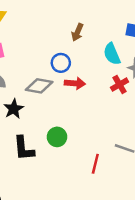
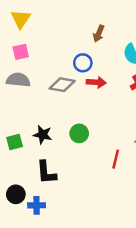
black star: (14, 109) -> (43, 135), moved, turned -30
black L-shape: (24, 148) -> (46, 172), moved

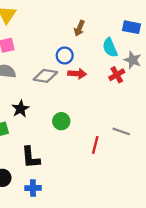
black star: (43, 135) -> (20, 109), moved, turned 30
blue cross: (37, 205) -> (33, 188), moved

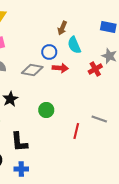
cyan semicircle: (110, 48) -> (74, 45), moved

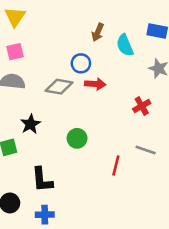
cyan semicircle: (74, 45) -> (125, 45), moved
red cross: (95, 69) -> (142, 106), moved

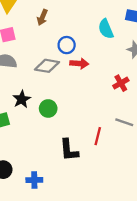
brown arrow: (98, 32) -> (42, 17), moved
green circle: (77, 138) -> (48, 108), moved
black L-shape: (42, 180) -> (69, 150), moved

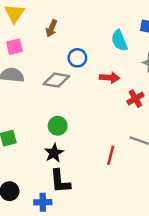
red arrow: (79, 64) -> (109, 78), moved
black star: (22, 99) -> (54, 153), moved
black L-shape: (69, 150) -> (60, 181), moved

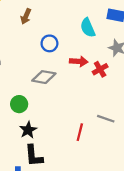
gray diamond: (56, 80) -> (44, 77), moved
red cross: (135, 99) -> (100, 69), moved
green circle: (58, 126) -> (19, 104), moved

